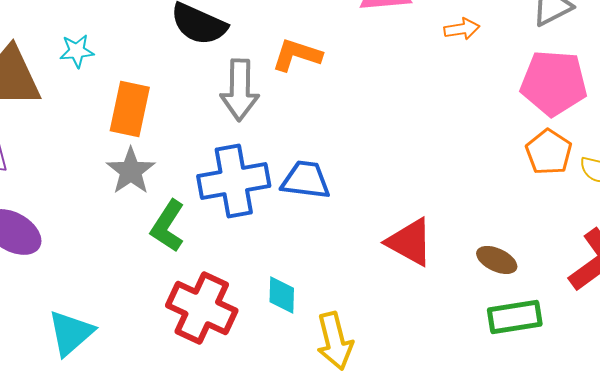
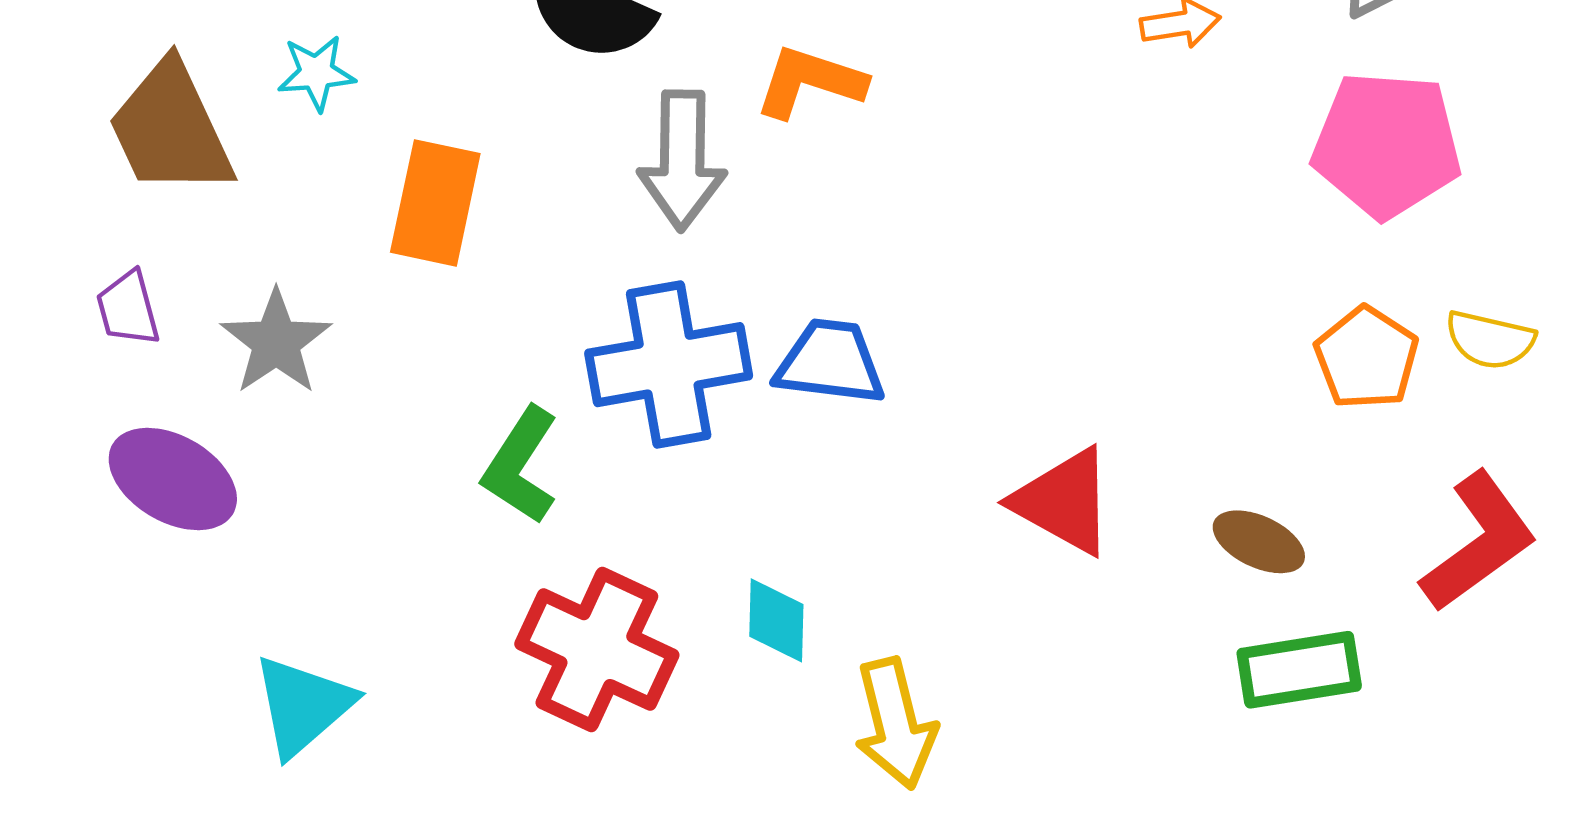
orange pentagon: (549, 152) -> (1367, 358), moved
gray star: (131, 171) -> (276, 342), moved

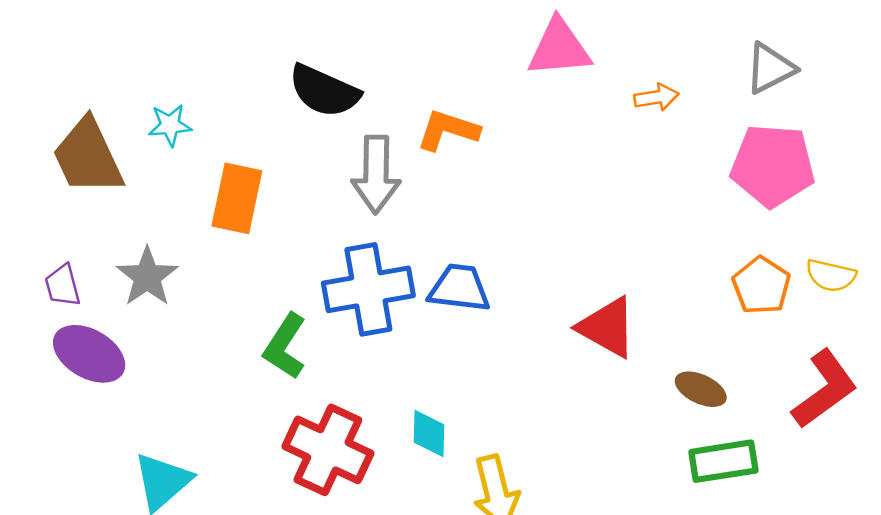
purple trapezoid: (128, 308) -> (63, 286), moved
red triangle: (1064, 501) -> (607, 327), moved

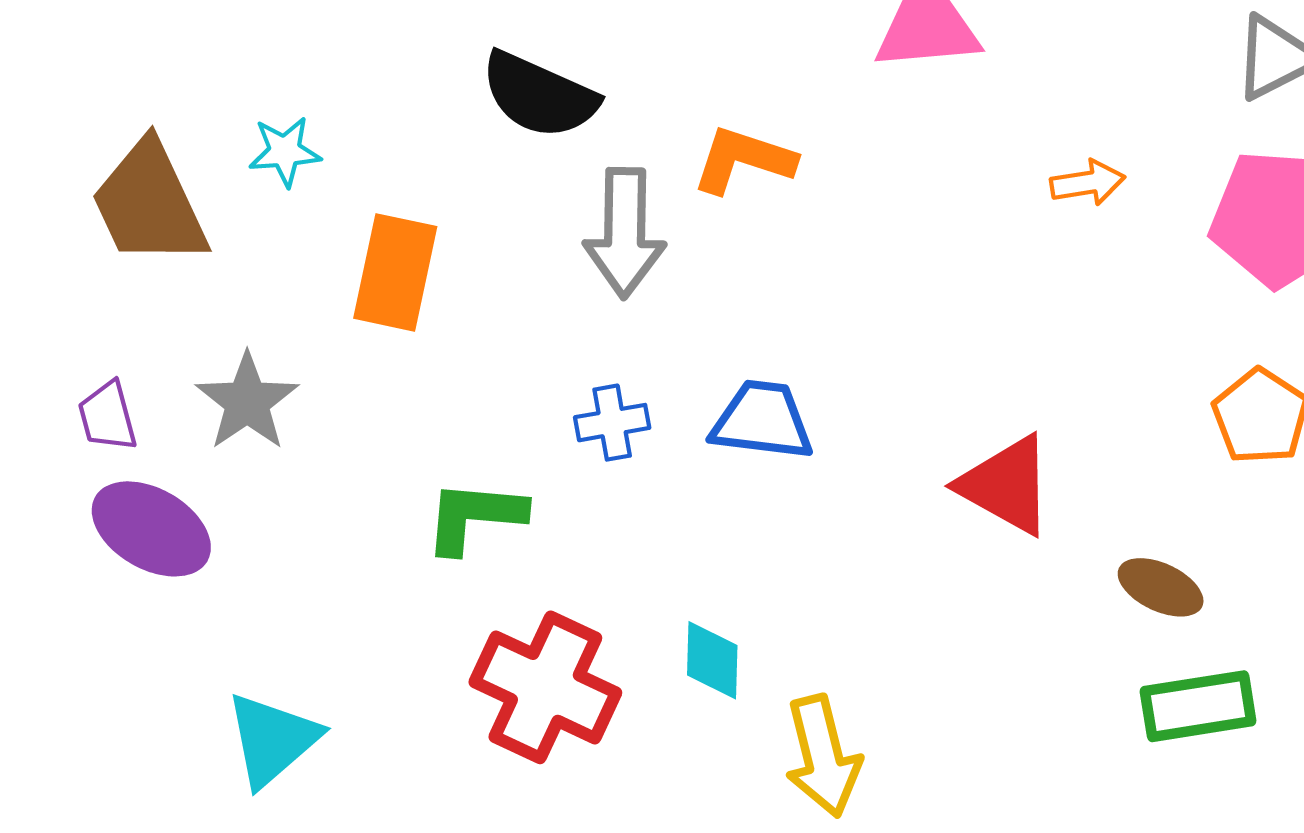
orange arrow: (656, 97) -> (1088, 183), moved
blue cross: (368, 289) -> (612, 423), size x0.5
green L-shape: (285, 346) -> (474, 516), turned 62

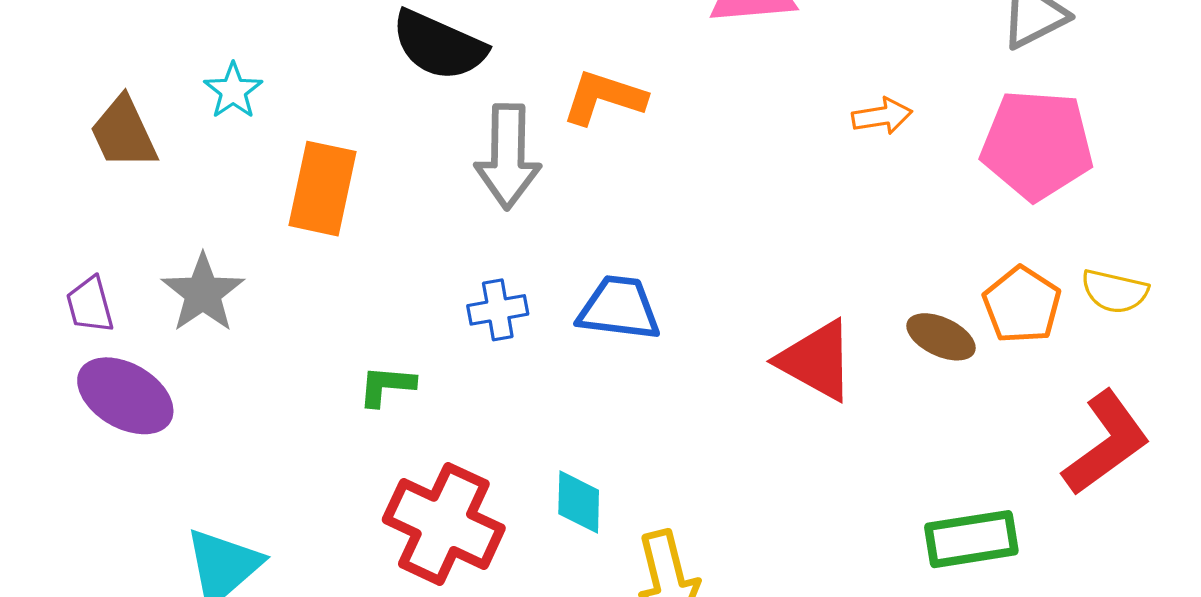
cyan star: (285, 152) -> (233, 91), turned -30
brown trapezoid: (149, 204) -> (124, 133), size x0.7
green L-shape: (474, 516) -> (387, 386), size x0.7
brown ellipse: (1161, 587) -> (941, 337), moved

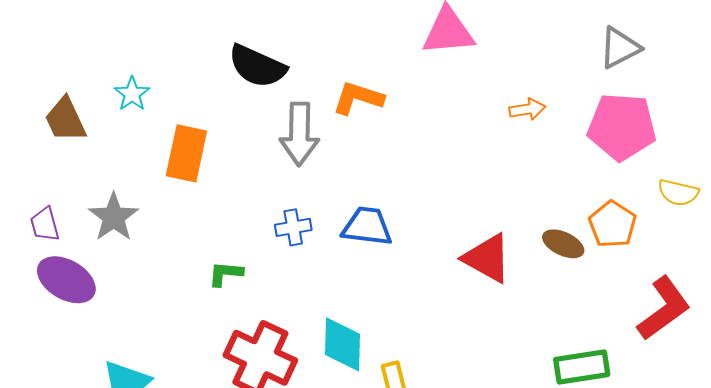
yellow semicircle: (1115, 291) -> (678, 192), moved
cyan diamond: (579, 502) -> (343, 344), size x1.4

